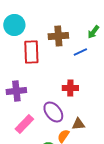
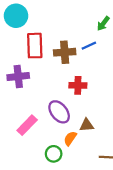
brown cross: (58, 36) -> (65, 52), moved
purple cross: (16, 91) -> (18, 77), moved

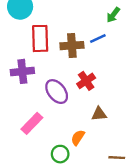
red cross: (78, 85) -> (86, 81), turned -35
purple ellipse: (59, 112) -> (57, 92), moved
brown triangle: (87, 125) -> (99, 114), moved

